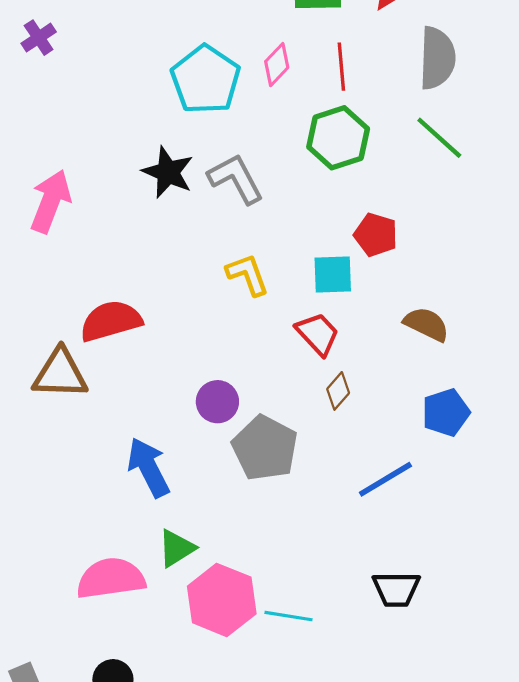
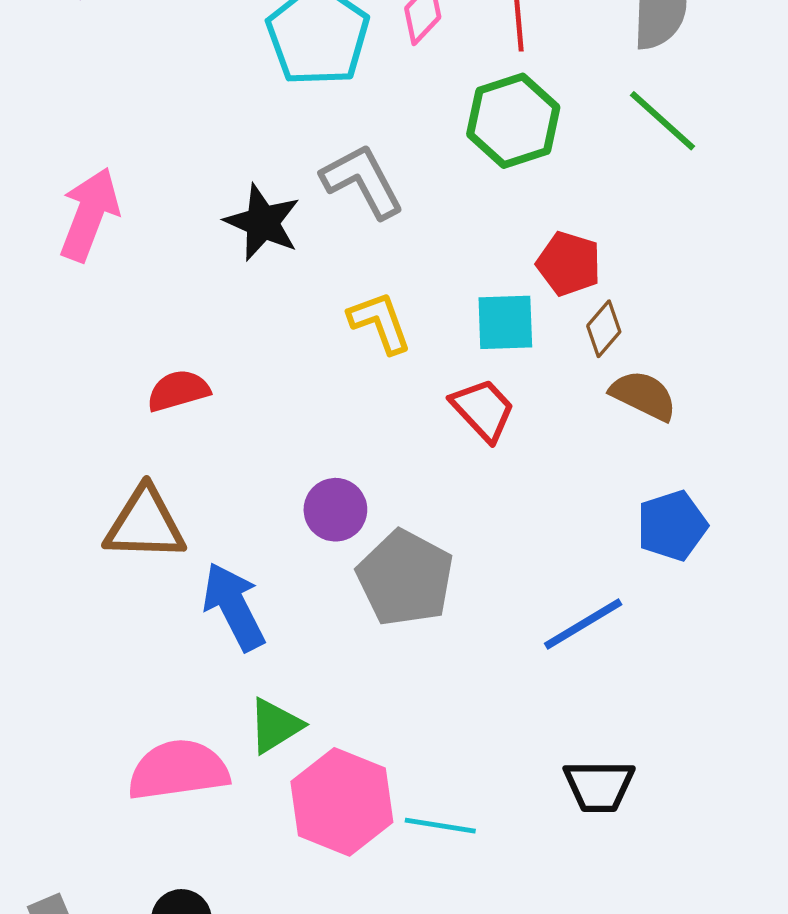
black star: (168, 172) -> (262, 222), moved
red semicircle: (111, 321) -> (178, 391), size x0.7
brown triangle: (60, 374) -> (145, 524), moved
brown diamond: (338, 391) -> (604, 329), moved

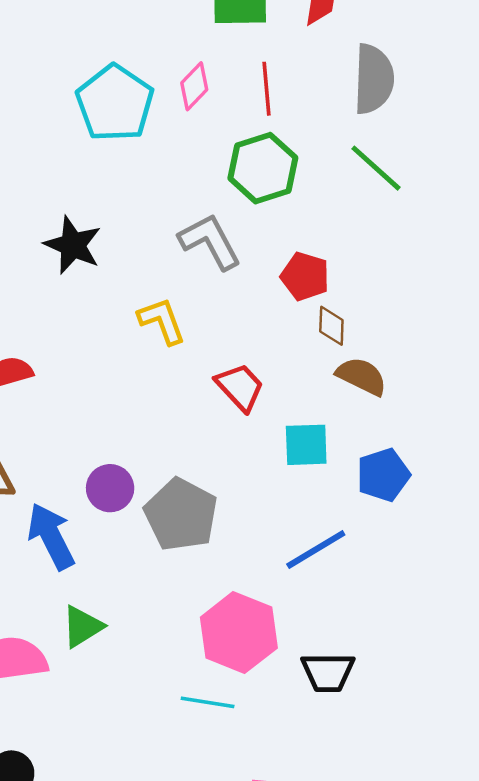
gray L-shape: (362, 181) -> (210, 241), moved
cyan square: (505, 322) -> (306, 445), moved
brown diamond: (604, 329) -> (331, 326), turned -39
purple circle: (335, 510) -> (110, 488), moved
pink hexagon: (342, 802) -> (239, 633), moved

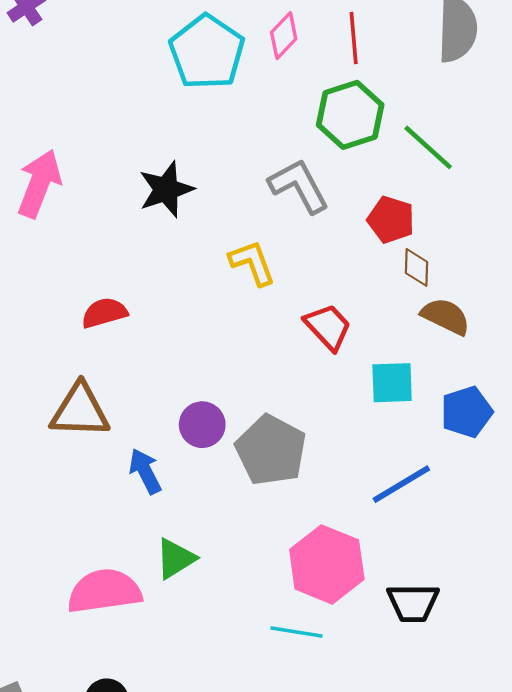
green line: (376, 168) -> (428, 147), moved
black star: (73, 245) -> (166, 189), turned 30
blue arrow: (51, 536) -> (145, 471), size x0.7

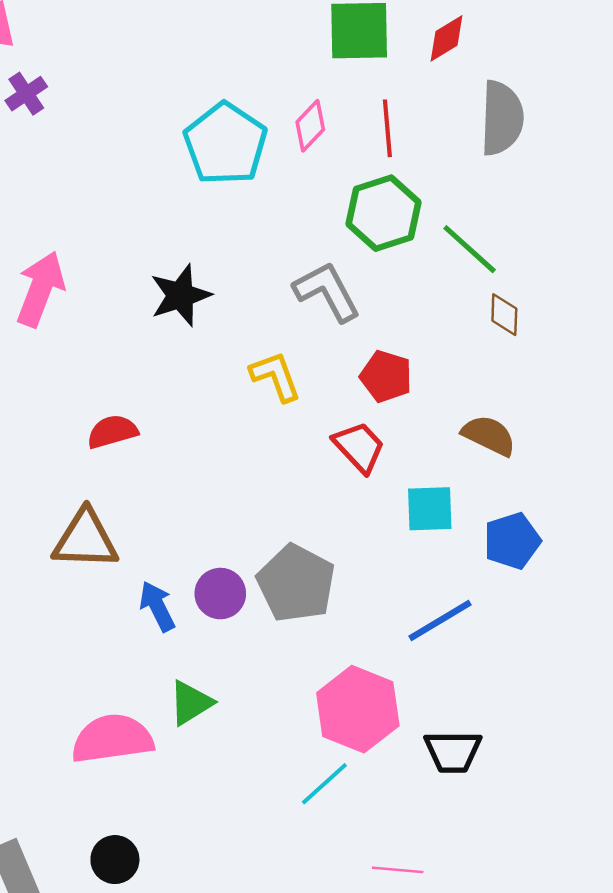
red pentagon: (391, 220) -> (386, 376), moved
brown diamond: (416, 267) -> (504, 315), moved
purple circle: (202, 425) -> (220, 594), moved
cyan line: (297, 632) -> (324, 784), turned -51

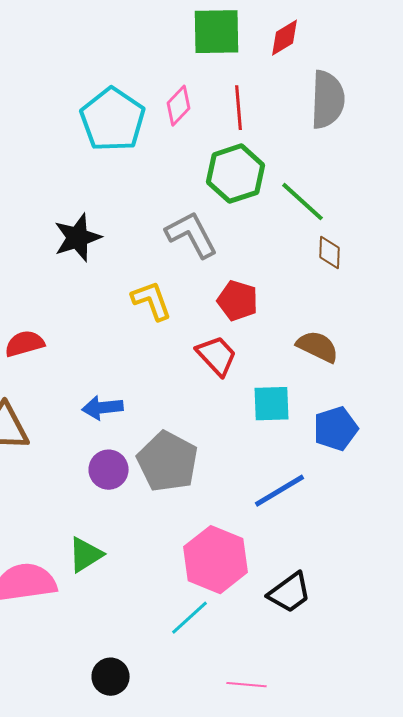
blue arrow: (157, 606) -> (103, 408), moved, turned -69
black trapezoid: (453, 752) -> (290, 593), turned -36
black circle: (115, 860) -> (111, 677), moved

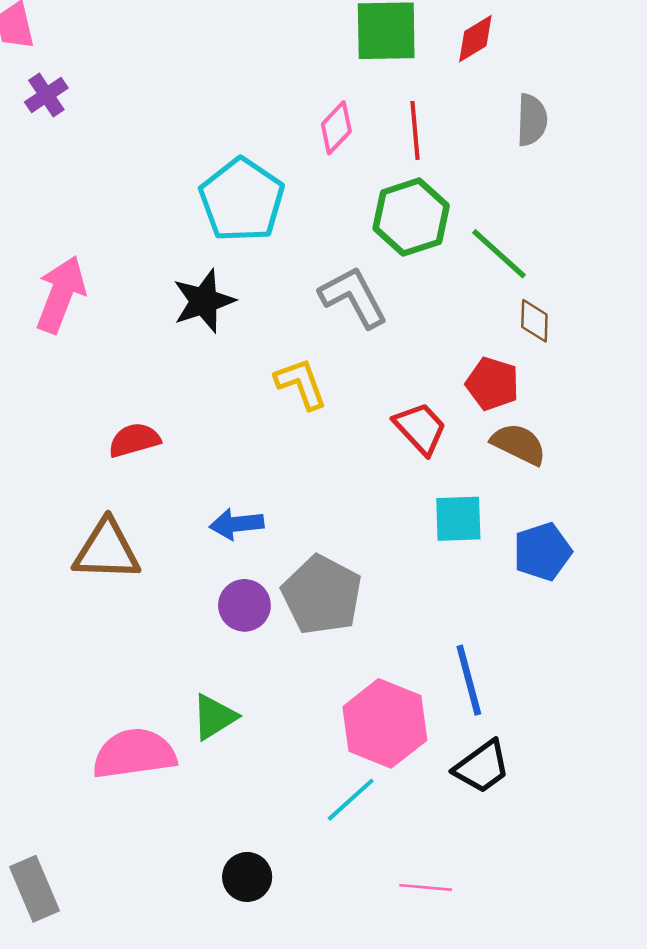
gray semicircle: (328, 100) -> (532, 120), size x0.7
cyan pentagon: (113, 120) -> (242, 200), moved
red pentagon: (238, 301) -> (492, 384), moved
red trapezoid: (217, 356) -> (420, 428), moved
blue line: (280, 491) -> (469, 680), moved, turned -74

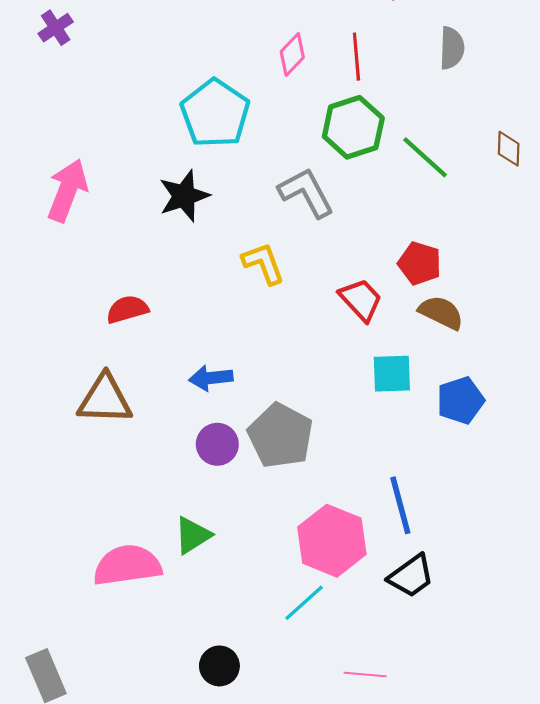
brown diamond: (534, 321) -> (509, 149), moved

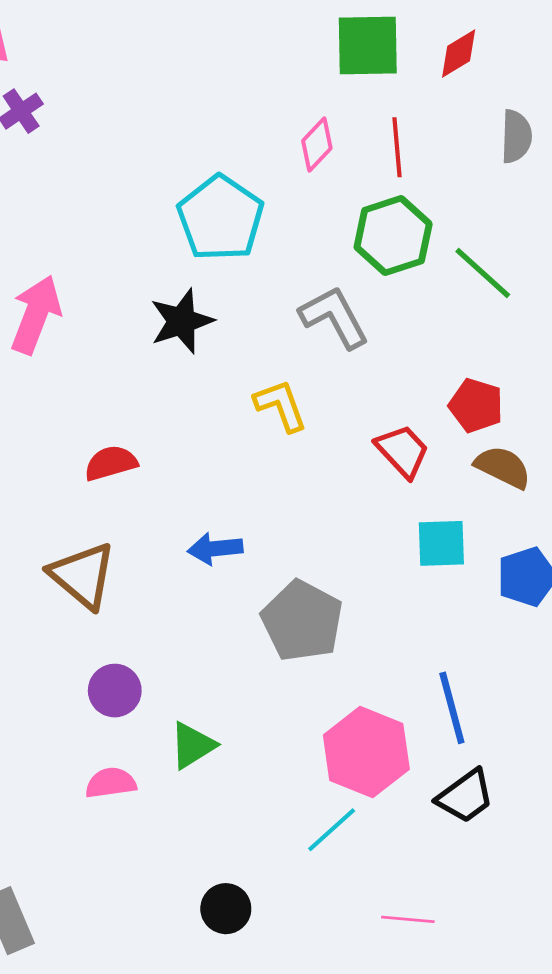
brown triangle: (105, 399) -> (83, 575), turned 38
purple circle: (217, 444) -> (115, 691), moved
pink semicircle: (127, 565) -> (111, 783), size x0.6

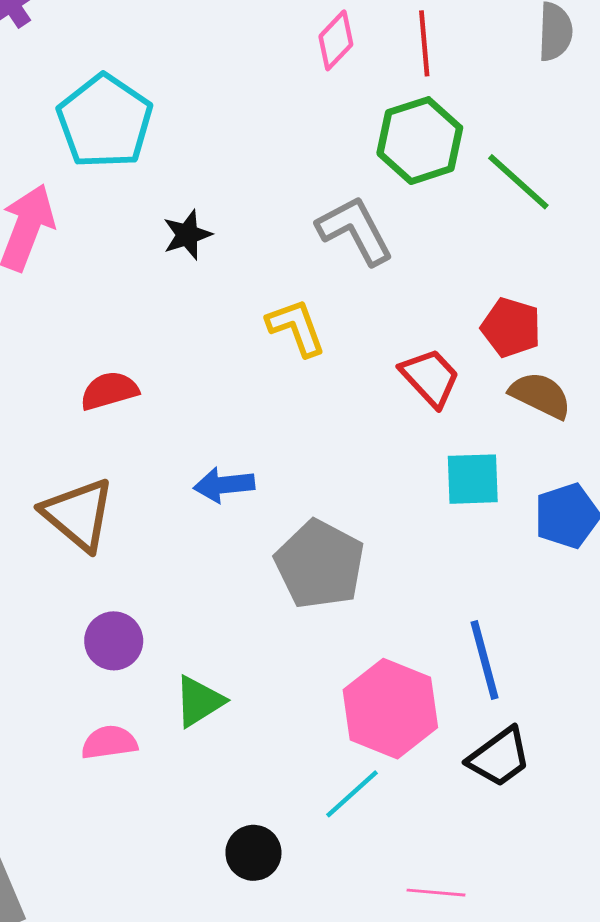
cyan pentagon: (220, 218) -> (105, 121), moved
black star: (182, 321) -> (187, 235), size x0.7
black circle: (226, 909) -> (253, 853), moved

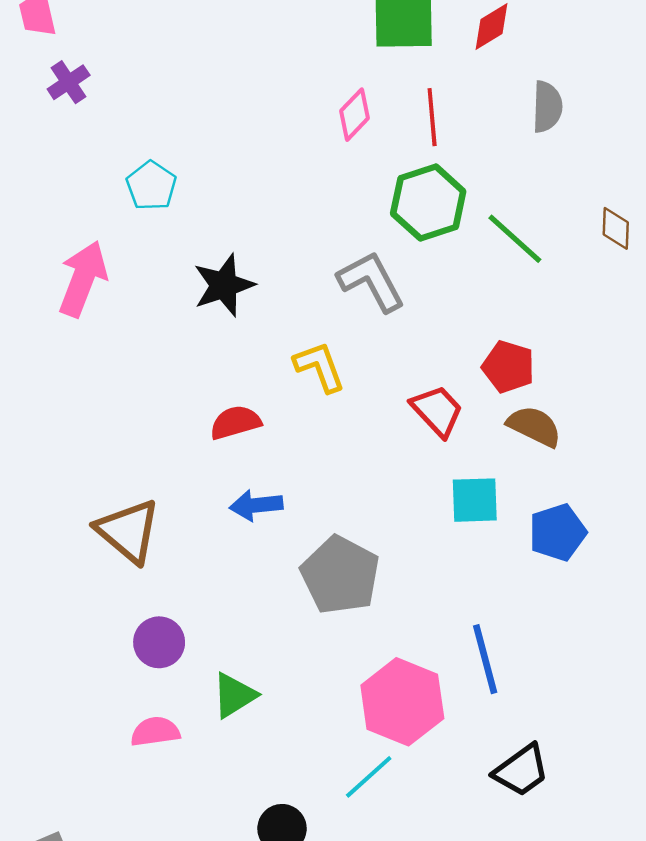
cyan pentagon: (105, 121) -> (151, 186), size x0.6
black star: (187, 235) -> (224, 285), size x1.4
red semicircle: (109, 391) -> (235, 422), moved
black trapezoid: (499, 757) -> (521, 770), moved

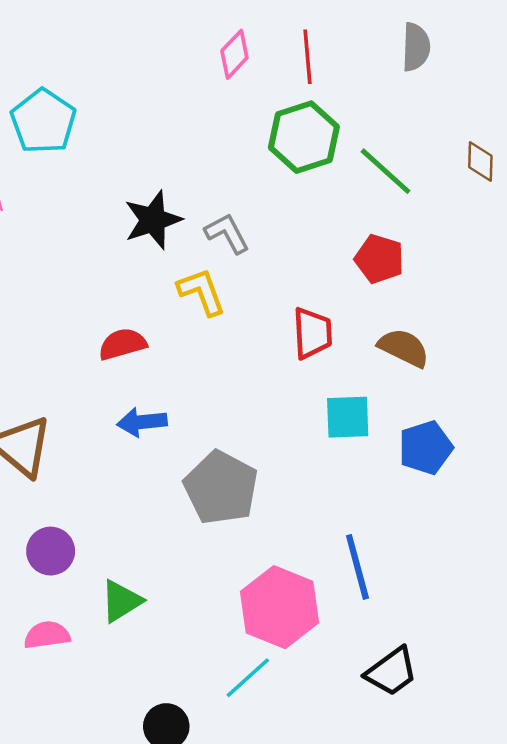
cyan pentagon: (151, 186) -> (43, 121), size x1.4
gray L-shape: (371, 281) -> (227, 233), moved, size x0.7
black star: (224, 285) -> (153, 220), moved
red pentagon: (508, 367) -> (379, 259), moved
red trapezoid: (437, 411) -> (312, 333), turned 40

